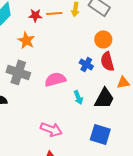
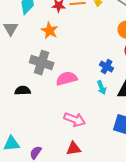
blue cross: (86, 64) -> (107, 67), moved
pink semicircle: (55, 79) -> (67, 79), moved

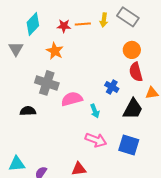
cyan arrow: (102, 88) -> (95, 111), moved
pink arrow: (75, 120) -> (96, 140), moved

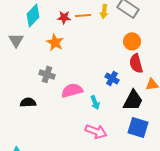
gray cross: (47, 83) -> (47, 74), size x0.7
blue square: (129, 145) -> (138, 127), moved

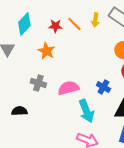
orange line: (83, 15) -> (74, 24), turned 49
pink semicircle: (72, 90) -> (68, 88), moved
cyan arrow: (95, 102) -> (86, 111), size x1.6

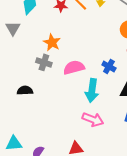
orange star: (46, 51) -> (52, 42), moved
cyan arrow: (86, 111) -> (92, 90), turned 30

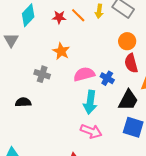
orange star: (52, 42) -> (61, 51), moved
pink semicircle: (74, 67) -> (84, 74), moved

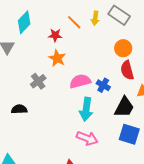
red star: (59, 17) -> (55, 35), moved
gray cross: (42, 74) -> (38, 81), turned 35

